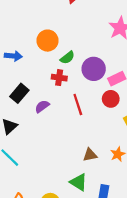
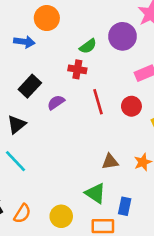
orange circle: (48, 41) -> (47, 18), moved
purple circle: (94, 69) -> (122, 36), moved
red circle: (111, 99) -> (131, 106), moved

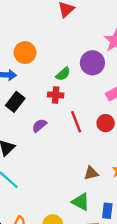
black rectangle: (30, 86) -> (15, 102), moved

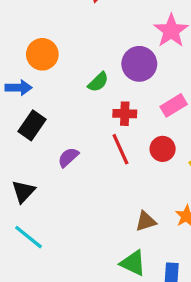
red cross: (56, 95) -> (125, 114), moved

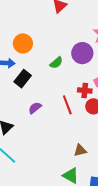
red cross: (125, 114) -> (85, 90), moved
black rectangle: (32, 125) -> (23, 79), moved

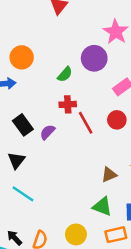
black rectangle: (23, 79) -> (23, 125), moved, turned -66
red cross: (85, 90) -> (68, 104), moved

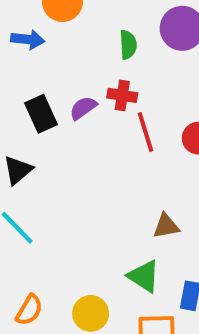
green semicircle: (65, 74) -> (128, 45), turned -56
purple semicircle: (47, 132) -> (83, 108), moved

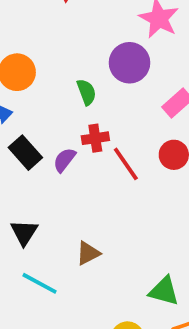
black rectangle: (41, 114) -> (25, 153), moved
brown triangle: (166, 226) -> (88, 253), moved

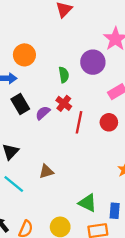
red cross: (95, 138) -> (64, 103), turned 35
red line: (126, 164) -> (79, 122), turned 35

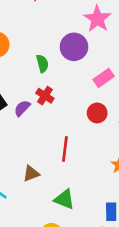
red line: (79, 122) -> (65, 149), moved
green triangle: (87, 203) -> (64, 199), moved

